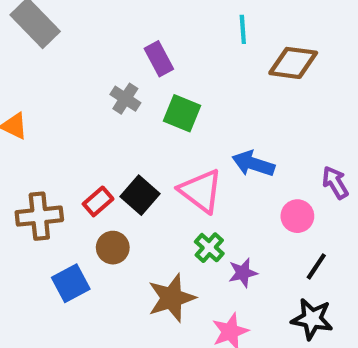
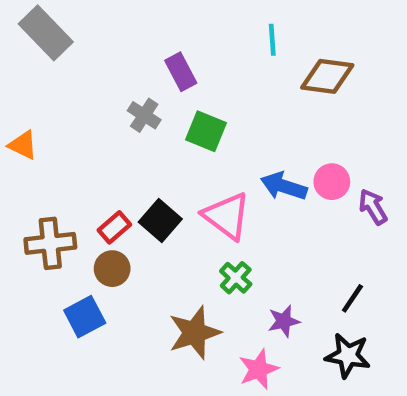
pink circle: (297, 216) -> (332, 182), moved
brown circle: (113, 248) -> (112, 269), moved
purple star: (243, 273) -> (284, 321), moved

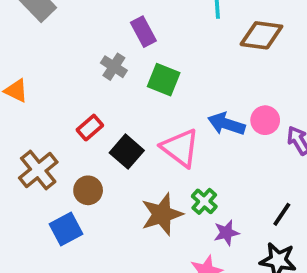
red rectangle: (114, 227) -> (90, 128), moved
brown cross: (50, 243) -> (38, 170), turned -33
green cross: (236, 278) -> (204, 201), moved
brown star: (195, 333) -> (162, 214), moved

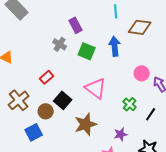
blue arrow: (226, 124) -> (115, 46), moved, turned 66
black square: (127, 152) -> (63, 100), moved
green cross: (204, 201) -> (130, 104), moved
black line: (282, 214) -> (151, 114), moved

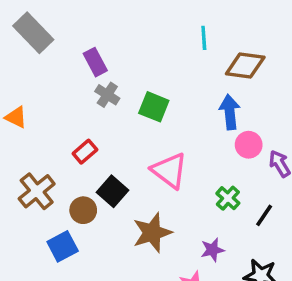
purple rectangle: (76, 25) -> (95, 62), moved
blue arrow: (115, 46) -> (230, 112), moved

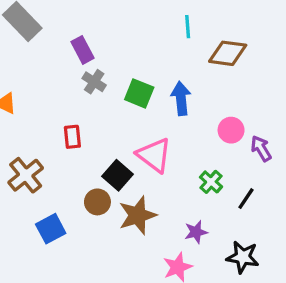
blue arrow: (230, 112) -> (181, 98), moved
red rectangle: (85, 152) -> (72, 137), turned -55
black square: (113, 191) -> (117, 175), moved
brown circle: (83, 210) -> (97, 202), moved

